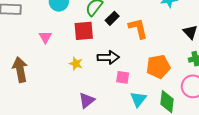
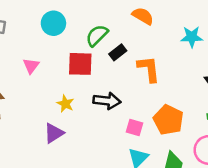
orange pentagon: (158, 67) -> (168, 120), turned 30
pink square: (123, 77) -> (135, 128), moved
purple triangle: (87, 100) -> (54, 133), moved

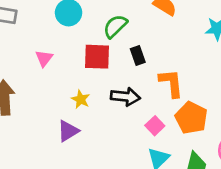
black rectangle: (118, 52) -> (138, 56), moved, turned -72
orange L-shape: (149, 69) -> (171, 83), moved
pink square: (135, 128) -> (155, 126), turned 30

